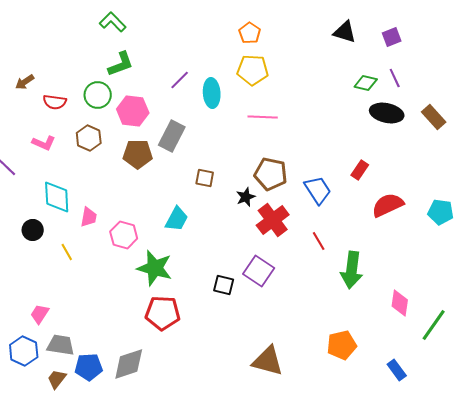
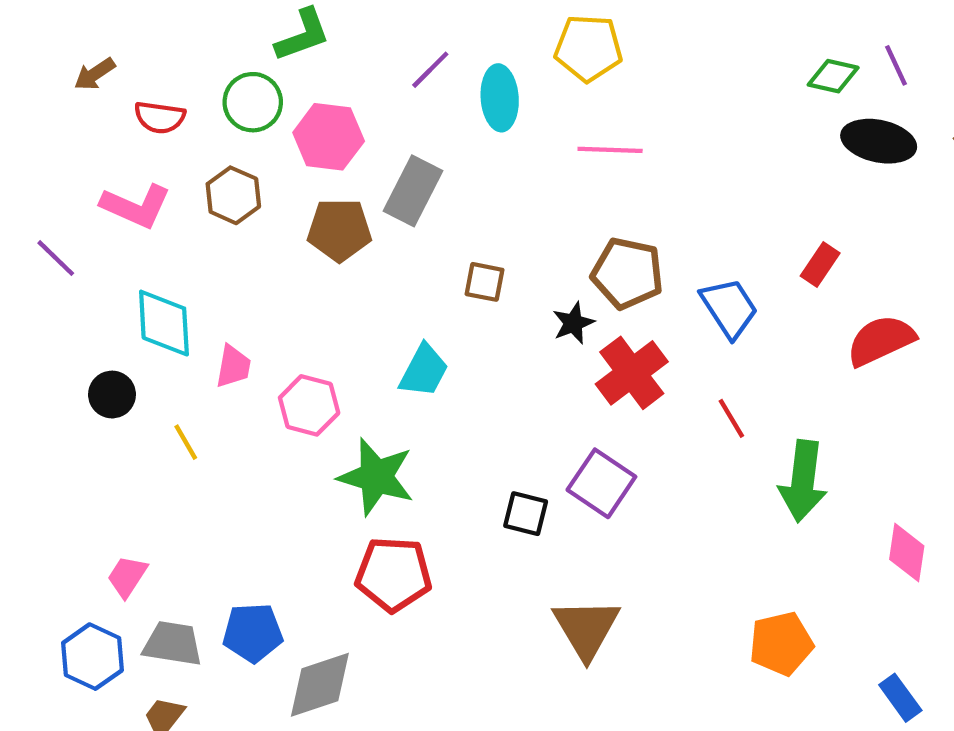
pink L-shape: (44, 143) -> (136, 206), size x1.4
brown triangle: (268, 361) -> (586, 628), moved, turned 44
blue pentagon: (89, 367) -> (253, 633), moved

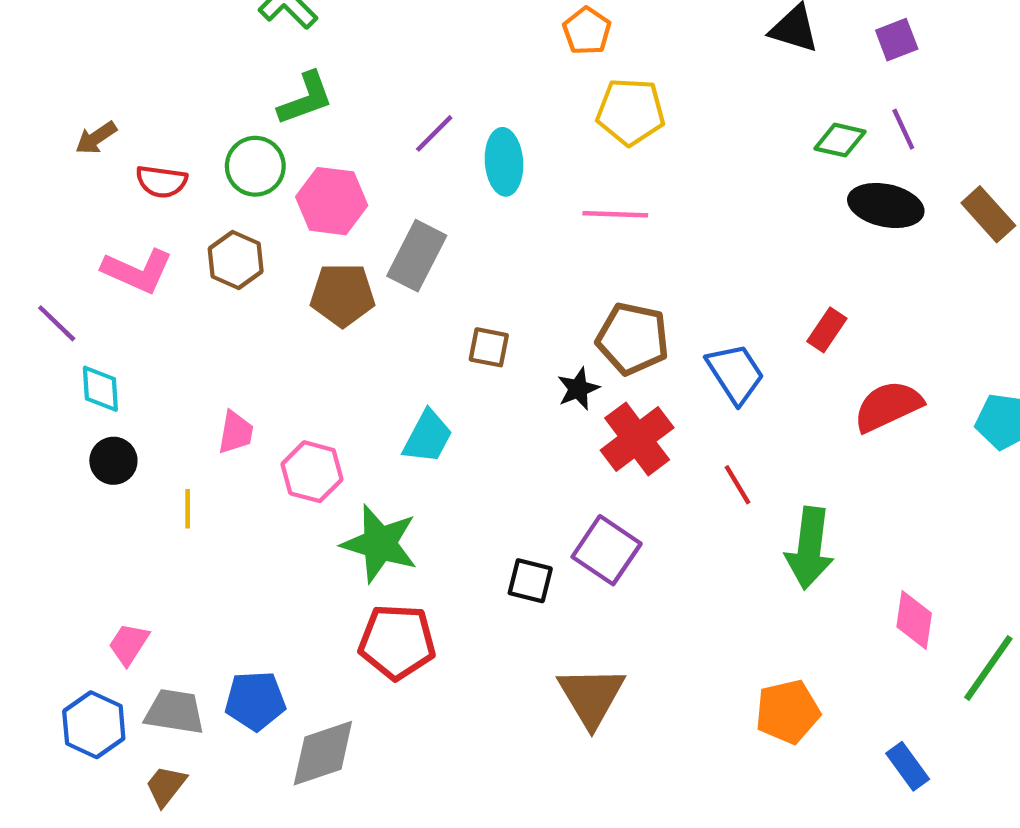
yellow pentagon: (588, 48) -> (631, 112), moved
cyan diamond: (164, 323) -> (100, 389), moved, size x0.7
yellow line: (186, 442) -> (188, 509), turned 30

